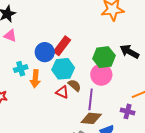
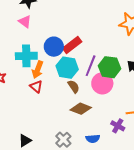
cyan cross: (21, 69) -> (26, 56), size x1.5
red triangle: (62, 92) -> (36, 87), moved
purple line: (91, 99) -> (91, 66), moved
brown diamond: (91, 118) -> (81, 109), moved

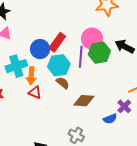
pink circle: (102, 83) -> (92, 39), moved
brown semicircle: (74, 87) -> (63, 83), moved
purple cross: (118, 126) -> (124, 106), turned 32
blue semicircle: (93, 139) -> (110, 119), moved

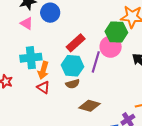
blue circle: (40, 49) -> (50, 13), moved
green hexagon: (99, 53) -> (116, 32), moved
brown semicircle: (63, 83) -> (73, 84), turned 112

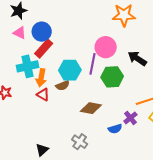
blue circle: (50, 13) -> (42, 32), moved
green hexagon: (116, 32) -> (112, 77), moved
red rectangle: (76, 43) -> (44, 49), moved
brown semicircle: (73, 84) -> (63, 86), moved

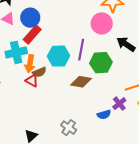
pink circle: (106, 47) -> (102, 23), moved
brown semicircle: (63, 86) -> (39, 72), moved
brown diamond: (91, 108) -> (81, 82), moved

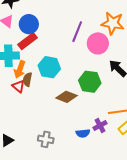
purple line: (81, 50) -> (77, 32), moved
brown semicircle: (39, 72) -> (27, 79), turned 112
gray cross: (69, 128) -> (46, 139), turned -35

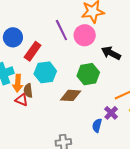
purple line: (77, 32) -> (61, 30), turned -30
red rectangle: (28, 41) -> (33, 51), moved
blue semicircle: (83, 133) -> (97, 125), turned 128

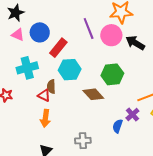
black arrow: (111, 53) -> (135, 43), moved
orange arrow: (18, 83) -> (45, 118), moved
brown diamond: (71, 95) -> (93, 94), turned 40

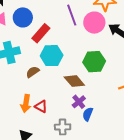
brown semicircle: (51, 87) -> (33, 72), turned 56
red triangle: (44, 95) -> (41, 106), moved
purple cross: (132, 114) -> (79, 102), moved
blue semicircle: (118, 126) -> (88, 114), moved

